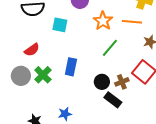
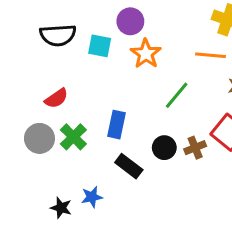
orange star: (103, 21) -> (146, 54), moved
cyan square: (60, 25) -> (100, 46), moved
black rectangle: (113, 100) -> (129, 166), moved
blue star: (65, 114) -> (92, 197), moved

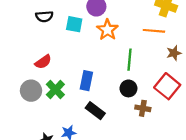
black semicircle: (58, 35) -> (44, 16), size x0.7
green line: (177, 95) -> (130, 60), turned -35
black circle: (164, 148) -> (128, 88), moved
brown cross: (195, 148) -> (143, 108), moved, turned 32

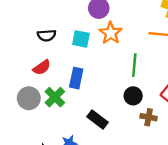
black semicircle: (44, 16) -> (47, 35), moved
cyan square: (74, 24) -> (81, 39), moved
blue rectangle: (86, 81) -> (76, 78), moved

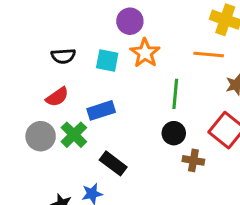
blue rectangle: (76, 78) -> (101, 110), turned 60
black rectangle: (98, 120) -> (113, 163), moved

